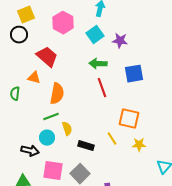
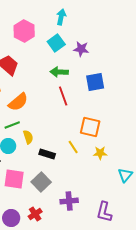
orange semicircle: (57, 94) -> (18, 102), turned 40

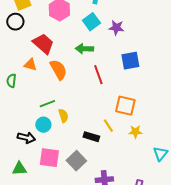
green arrow: (59, 72) -> (84, 49), moved
orange semicircle: (18, 102) -> (58, 70), moved, turned -80
black rectangle: (47, 154) -> (91, 137), moved

